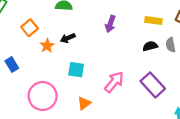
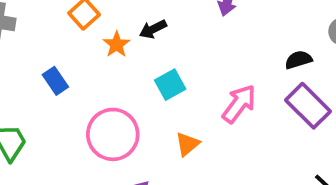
black semicircle: (150, 46) -> (298, 60), moved
cyan square: (76, 70) -> (170, 85), turned -35

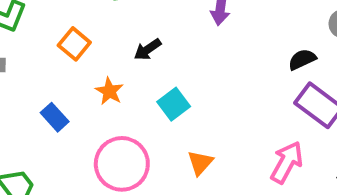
orange star: (117, 44) -> (109, 91), moved
pink arrow: (239, 104) -> (287, 162), moved

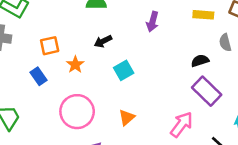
orange square: (74, 44) -> (50, 46), moved, turned 30
cyan square: (174, 104) -> (124, 70), moved

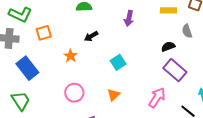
orange square: (50, 46) -> (44, 33), moved
cyan square: (124, 70) -> (118, 62), moved
blue rectangle: (38, 76) -> (27, 68), moved, size x1.6
pink circle: (77, 112) -> (74, 93), size x0.7

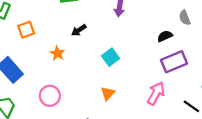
purple rectangle: (175, 70) -> (174, 62), turned -60
pink circle: (74, 93) -> (50, 96), moved

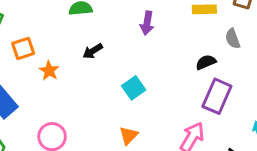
orange star: (57, 53) -> (49, 71), moved
purple rectangle: (174, 62) -> (217, 96), turned -45

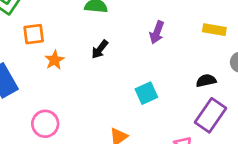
black arrow: (93, 51) -> (100, 49), turned -30
cyan square: (134, 88) -> (146, 93), moved

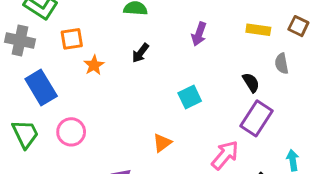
black semicircle: (206, 81) -> (251, 83), turned 72
pink circle: (45, 124) -> (71, 132), moved

